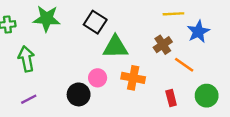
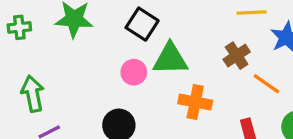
green arrow: (26, 59) -> (33, 94), moved
pink circle: (98, 78) -> (134, 72), moved

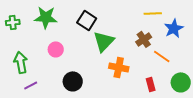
green triangle: (170, 59) -> (104, 41), turned -45
pink circle: (134, 72) -> (56, 49), moved

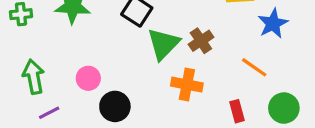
brown cross: (144, 39) -> (201, 41), moved
pink circle: (56, 49) -> (88, 78), moved

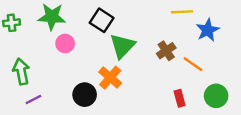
brown cross: (201, 41) -> (166, 51), moved
pink circle: (88, 78) -> (65, 43), moved
orange cross: (187, 85) -> (110, 78), moved, turned 30

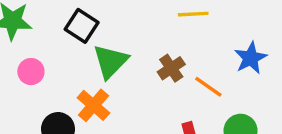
blue star: (208, 30) -> (251, 58), moved
pink circle: (65, 43) -> (31, 72), moved

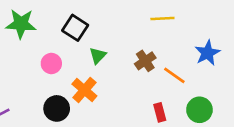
green triangle: (110, 61) -> (98, 56), size x0.6
pink circle: (31, 72) -> (51, 63), moved

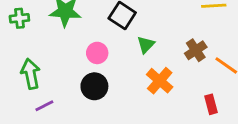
orange cross: (84, 90) -> (160, 81), moved
black circle: (57, 108) -> (94, 86), moved

